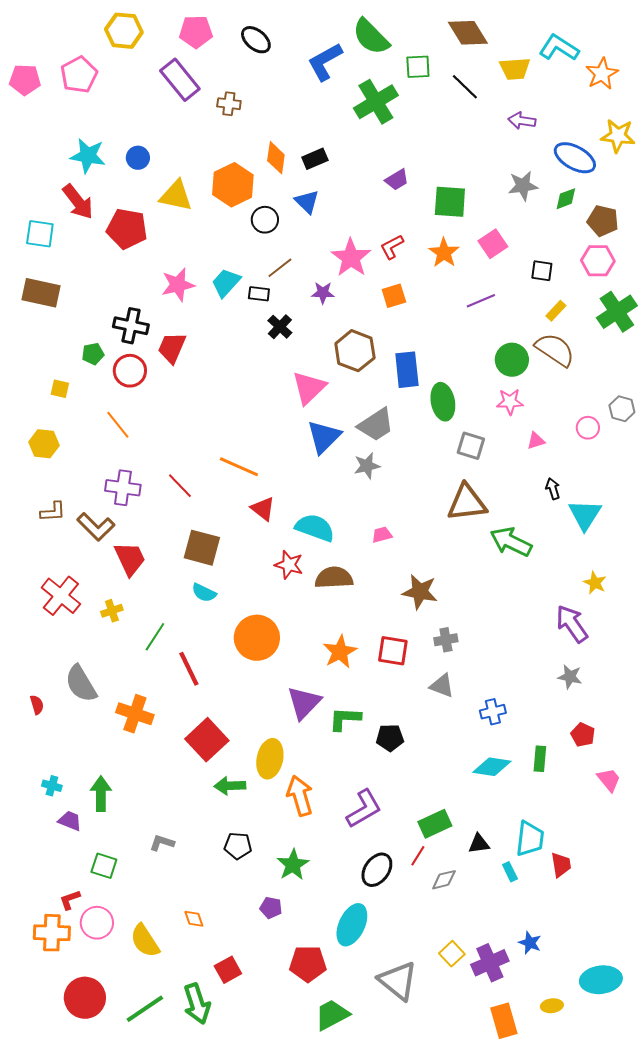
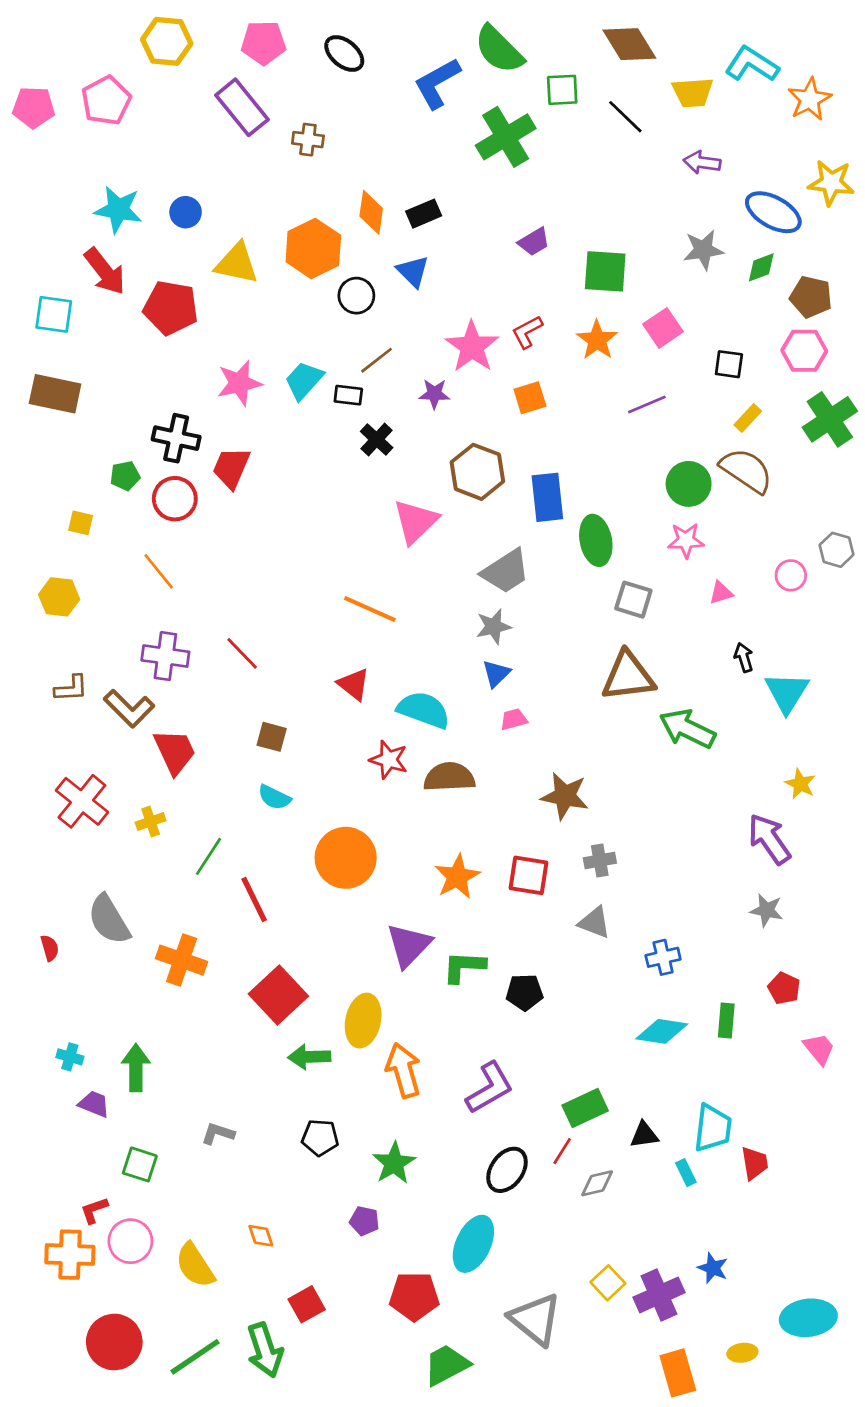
blue triangle: (324, 437) -> (496, 674), moved, size x0.6
orange line: (239, 467) -> (370, 609), moved
brown square: (202, 548) -> (272, 737), size x0.6

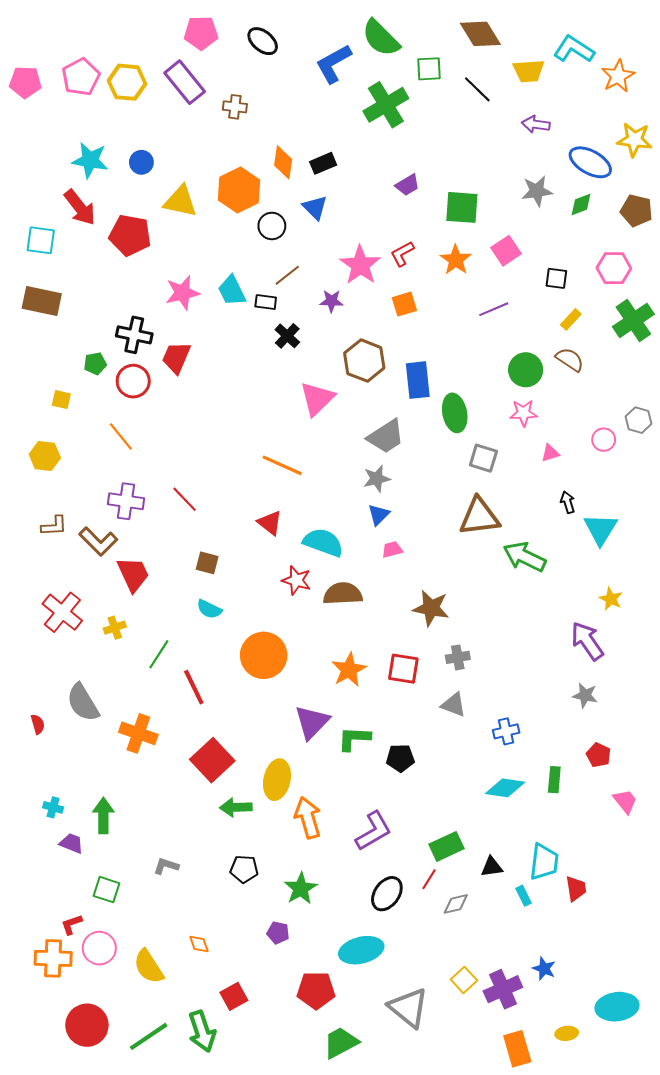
yellow hexagon: (167, 41) -> (127, 82), moved
brown pentagon: (811, 297) -> (637, 211), moved
cyan trapezoid: (304, 380) -> (232, 291), turned -68
brown semicircle: (746, 470) -> (570, 360), size x0.7
cyan ellipse: (473, 1244) -> (361, 950), turned 51

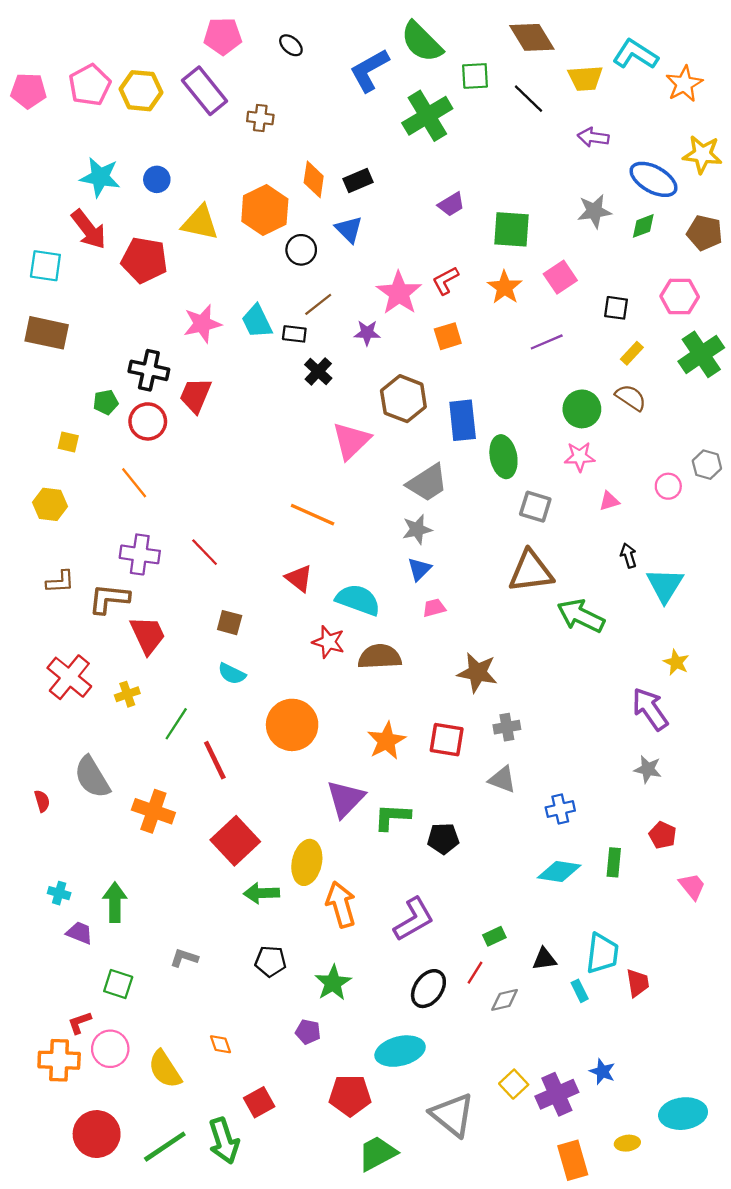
black ellipse: (263, 41) -> (291, 45), size x0.7
brown L-shape: (98, 541) -> (109, 599), turned 141
green rectangle: (446, 846) -> (494, 936), size x0.6

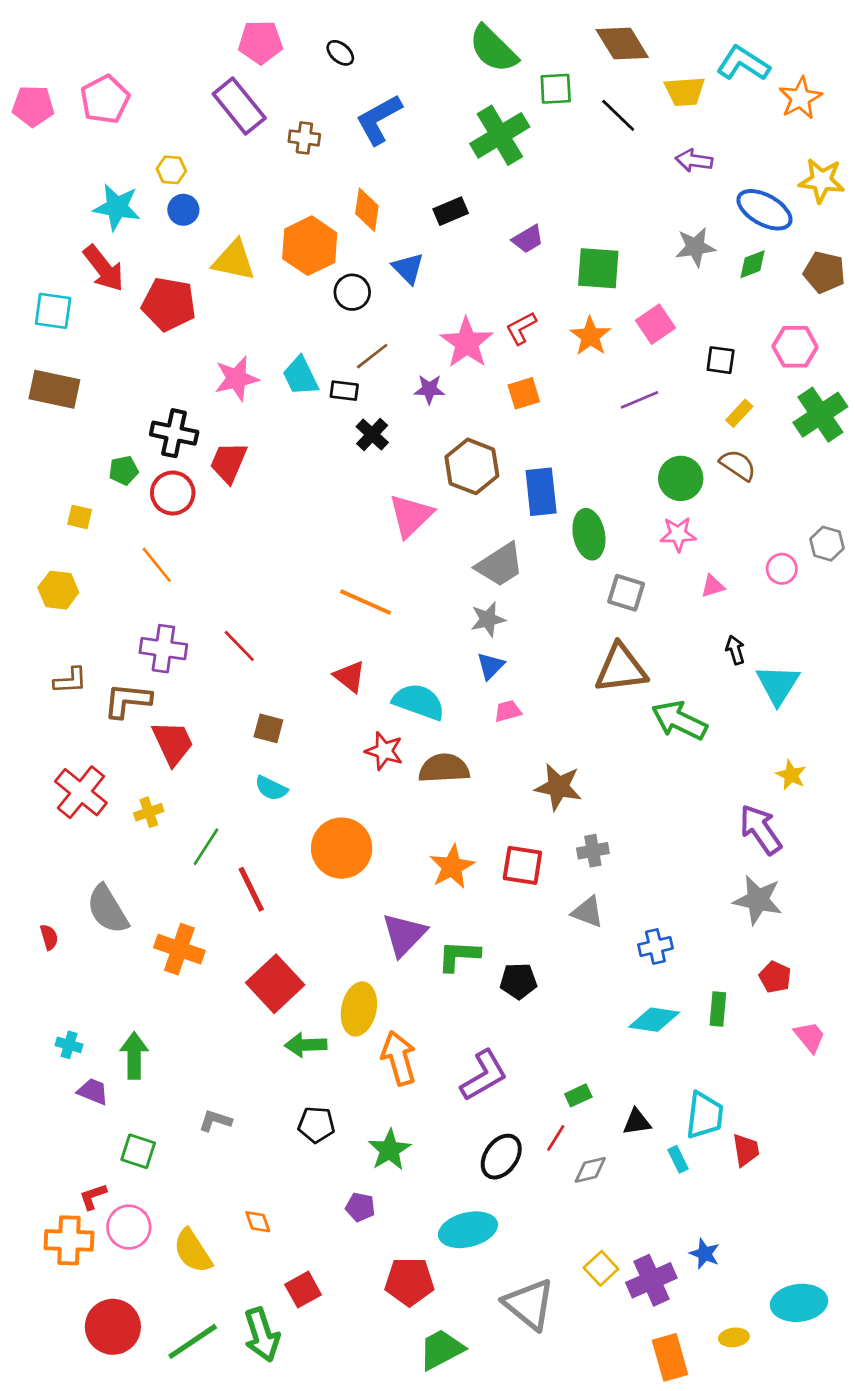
blue L-shape: (369, 70) -> (379, 119), moved
yellow hexagon: (141, 91) -> (171, 170), moved, size x0.6
black rectangle: (358, 181) -> (451, 211), moved
gray star: (648, 769) -> (758, 900), size x1.5

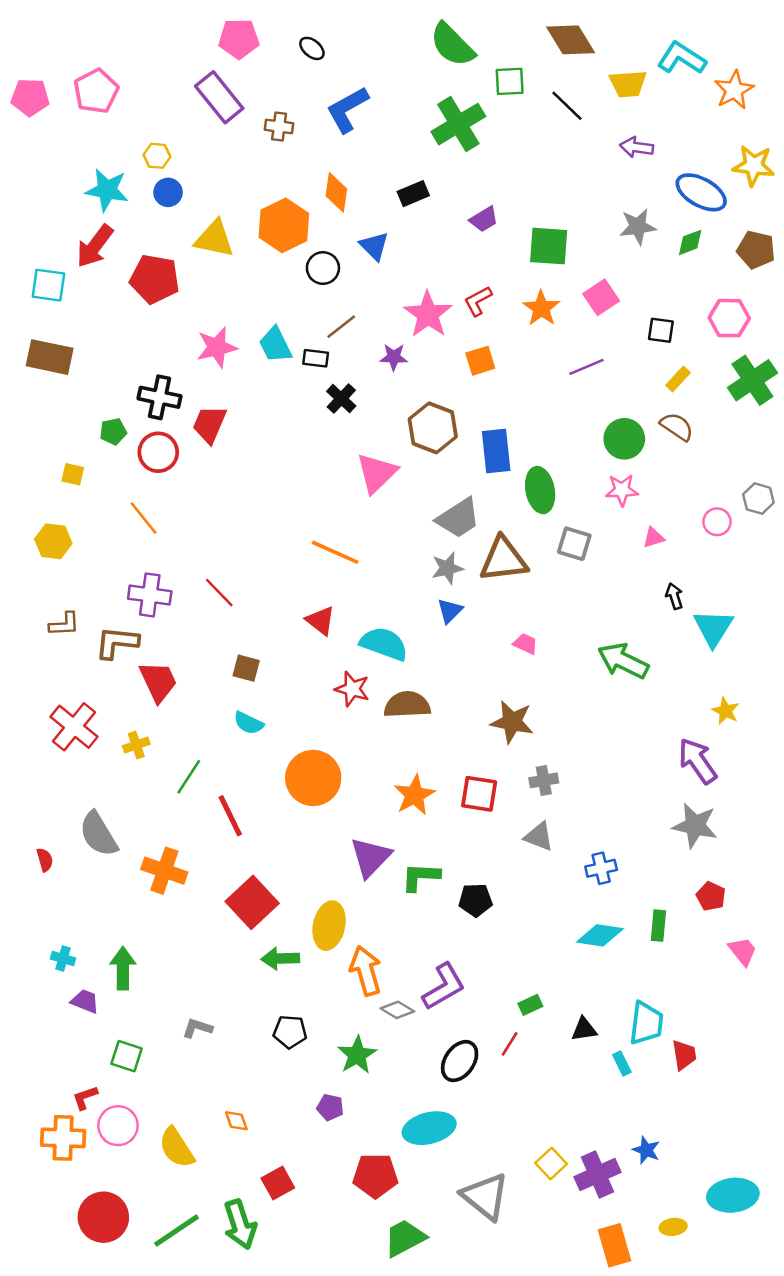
red arrow: (104, 268) -> (95, 246), turned 75
brown triangle: (621, 669) -> (504, 560), moved
pink trapezoid: (508, 711) -> (525, 644), moved, turned 40
gray diamond: (590, 1170) -> (397, 1010), moved, turned 44

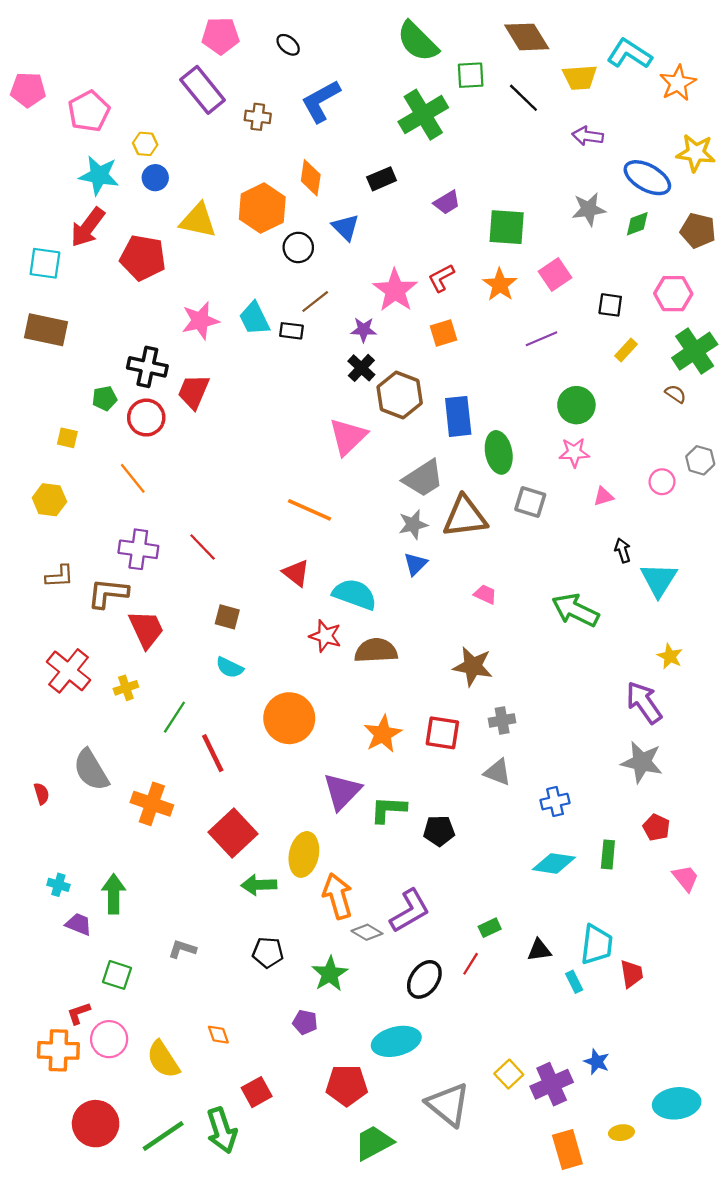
pink pentagon: (96, 91) -> (89, 111), moved
black cross: (341, 399) -> (361, 368), moved
brown semicircle: (677, 427) -> (676, 394), moved, size x0.7

